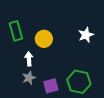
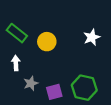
green rectangle: (16, 31) -> (17, 33), turned -36
white arrow: (29, 59) -> (16, 63), moved

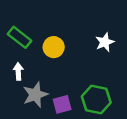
gray star: (31, 83) -> (35, 95), size x1.5

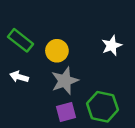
white arrow: (18, 71) -> (19, 77), turned -70
gray star: (35, 95) -> (65, 81), moved

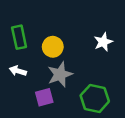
green rectangle: (20, 40) -> (19, 37), turned 40
purple square: (66, 112) -> (44, 97), moved

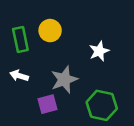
white star: (103, 42) -> (99, 51), moved
yellow circle: (53, 47) -> (50, 31), moved

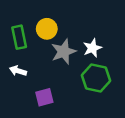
gray star: (64, 80) -> (64, 52), moved
green hexagon: (102, 105) -> (96, 78), moved

